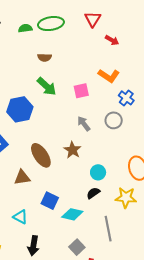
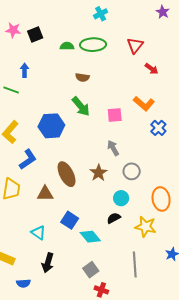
gray circle: (114, 120) -> (132, 171), moved
cyan diamond: (72, 214) -> (90, 237), turned 30
gray line: (108, 229) -> (135, 264), moved

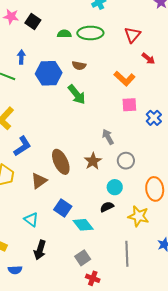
black square: (35, 35) -> (33, 21), turned -35
orange L-shape: (144, 104) -> (124, 79), moved
pink square: (115, 115) -> (129, 105), moved
blue hexagon: (51, 126) -> (49, 73), moved
brown triangle: (45, 194) -> (39, 181), turned -36

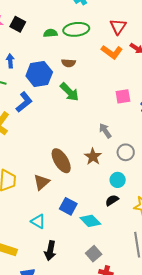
orange L-shape: (124, 79) -> (112, 52), moved
blue L-shape: (22, 146) -> (24, 102), moved

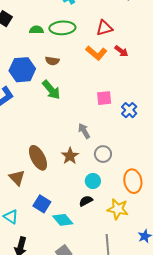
red triangle: (118, 27) -> (104, 28), turned 36
brown triangle: (42, 182) -> (17, 178), turned -36

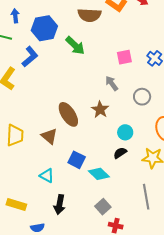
brown semicircle: (52, 61) -> (89, 15), moved, size x1.6
pink square: (104, 98) -> (124, 57), moved
gray circle: (103, 154) -> (142, 97), moved

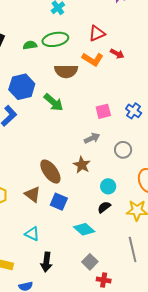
gray arrow: (112, 83) -> (92, 138), turned 105
blue square: (77, 160) -> (59, 202), moved

